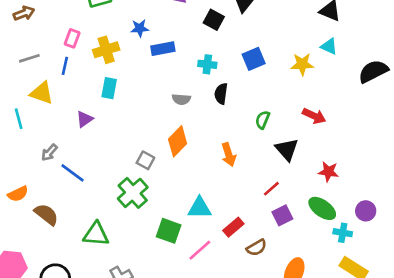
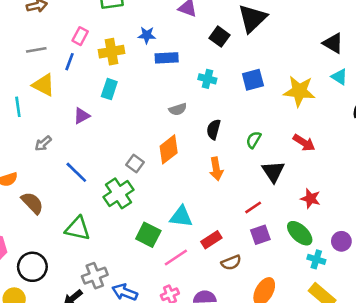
cyan triangle: (329, 46) -> (339, 77), moved
yellow star: (302, 64) -> (299, 91), size x1.4
black semicircle: (221, 94) -> (214, 129), moved
gray semicircle: (181, 99) -> (178, 109), turned -30
blue line: (73, 173) -> (76, 172), moved

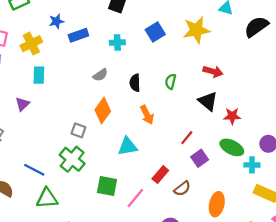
blue line: (76, 172) -> (34, 170), moved
black triangle: (273, 172) -> (208, 101), moved
cyan triangle: (181, 217) -> (128, 146), moved

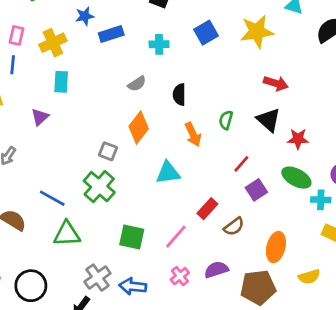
green semicircle: (171, 81) -> (226, 120), moved
green square: (107, 186) -> (132, 237), moved

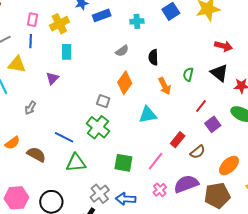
orange ellipse: (276, 247) -> (229, 165), turned 35
purple semicircle: (216, 270) -> (186, 184), size x1.4

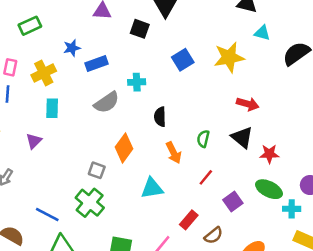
cyan cross: (137, 21) -> (137, 82), moved
gray semicircle: (122, 51) -> (107, 102), moved, size x1.5
red line: (201, 106) -> (206, 177), moved

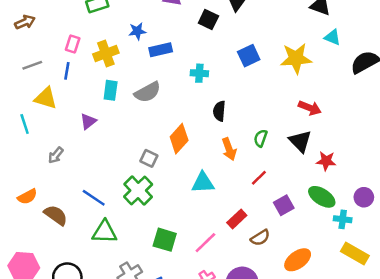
gray semicircle: (107, 102) -> (148, 92), moved

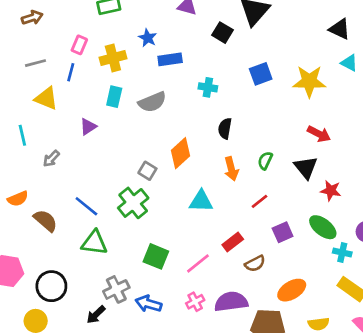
blue star: (137, 31) -> (148, 38), turned 30
cyan line: (25, 124) -> (22, 135), moved

